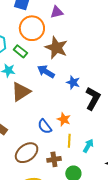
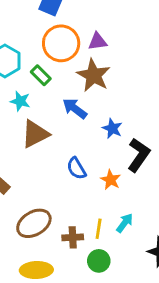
purple triangle: (57, 12) -> (98, 41), moved
orange star: (64, 119) -> (111, 180), moved
blue semicircle: (45, 126) -> (76, 168), moved
yellow line: (69, 141) -> (99, 229), moved

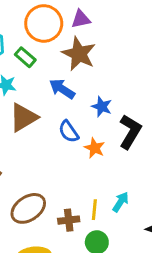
blue semicircle: (76, 168) -> (69, 132), moved
orange star: (111, 180) -> (95, 148), moved

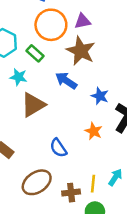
blue semicircle: (69, 132) -> (58, 148), moved

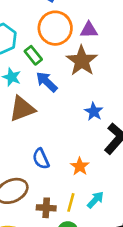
blue arrow: (66, 81) -> (47, 82), moved
orange star: (94, 131) -> (80, 166), moved

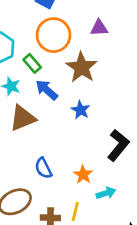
purple triangle: (89, 30) -> (99, 28), moved
blue star: (94, 112) -> (81, 110), moved
cyan arrow: (95, 200) -> (106, 193), moved, turned 30

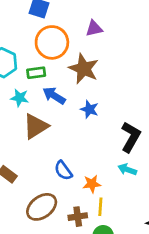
green rectangle: (32, 63) -> (36, 73), turned -48
orange star: (83, 175) -> (92, 184), moved, turned -30
cyan arrow: (106, 193) -> (127, 169), moved, turned -132

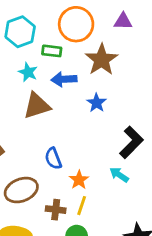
blue arrow: (54, 96) -> (64, 79), turned -50
orange star: (92, 184) -> (79, 180), turned 30

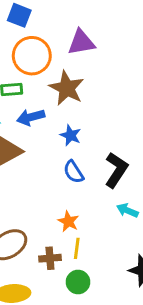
purple triangle: (123, 21) -> (81, 42), size x1.4
blue semicircle: (53, 158) -> (74, 172), moved
cyan arrow: (119, 175) -> (127, 210), moved

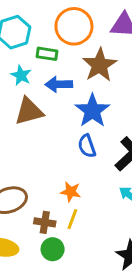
blue star: (71, 135) -> (92, 111), size x1.6
orange star: (68, 221) -> (71, 192), turned -30
green circle: (78, 282) -> (53, 249), moved

